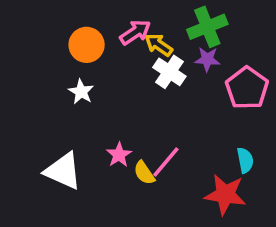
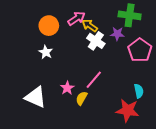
green cross: (207, 27) -> (130, 15), moved, turned 30
pink line: (166, 162) -> (94, 80), moved
yellow semicircle: (144, 173) -> (82, 98), turned 64

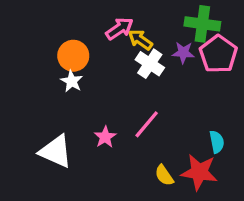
orange circle: (49, 26) -> (73, 56), moved
pink pentagon: (140, 50) -> (218, 54), moved
yellow semicircle: (82, 98) -> (164, 175), moved, turned -64

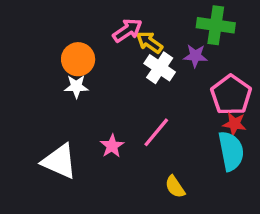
pink pentagon: (218, 54) -> (231, 95), moved
white star: (72, 81) -> (76, 86), turned -30
cyan semicircle: (217, 142) -> (231, 151), size x1.6
red star: (199, 172) -> (234, 124), moved, size x0.6

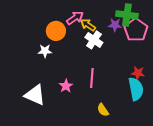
purple star: (195, 56) -> (115, 25), moved
orange circle: (78, 59) -> (56, 31), moved
pink pentagon: (231, 95) -> (136, 30), moved
pink line: (156, 132) -> (92, 78), turned -36

